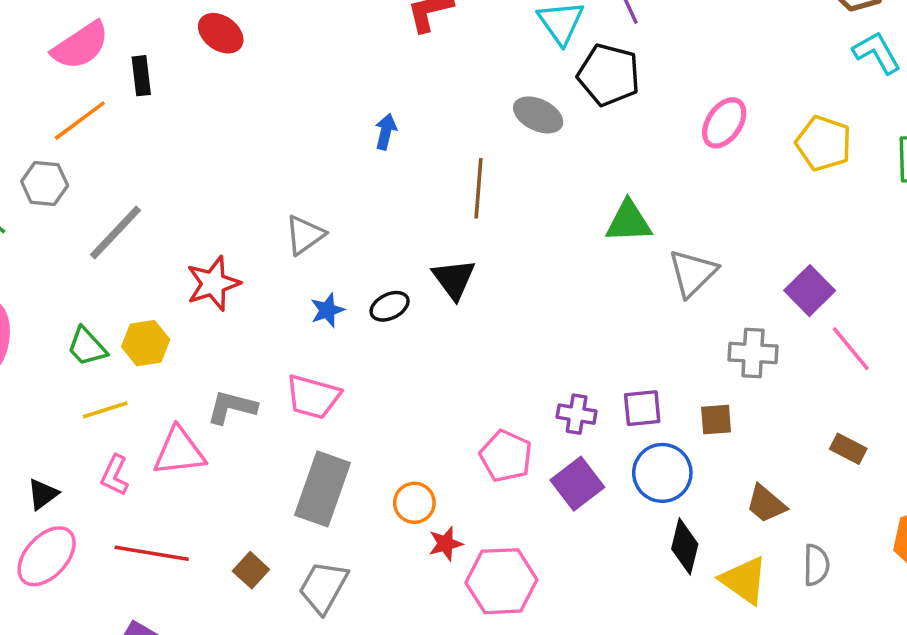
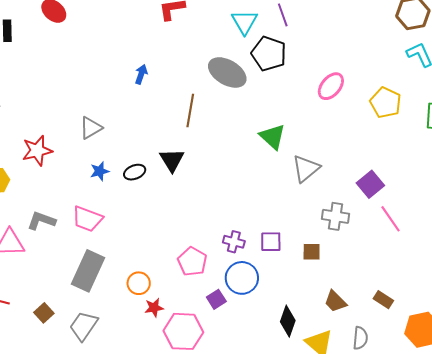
gray ellipse: (538, 115) -> (227, 72), size x1.4
green triangle: (629, 222) -> (273, 137), turned 40
brown rectangle: (848, 449) -> (383, 300), moved
blue circle: (662, 473) -> (242, 278), moved
purple square: (577, 484) -> (216, 299), moved, size x0.7

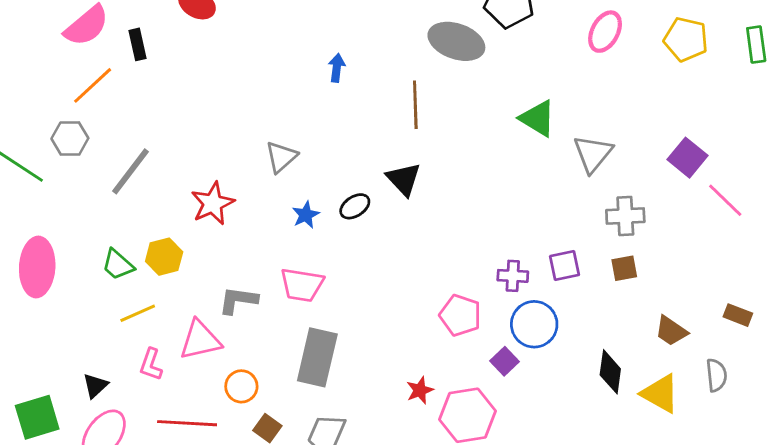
gray cross: (336, 216) -> (625, 216), moved
orange circle: (139, 283) -> (241, 386), moved

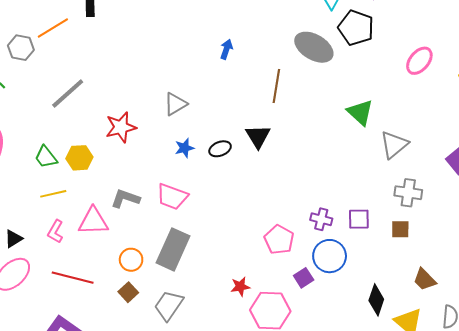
gray hexagon: (70, 138) -> (21, 48), moved
orange circle: (241, 386) -> (131, 260), moved

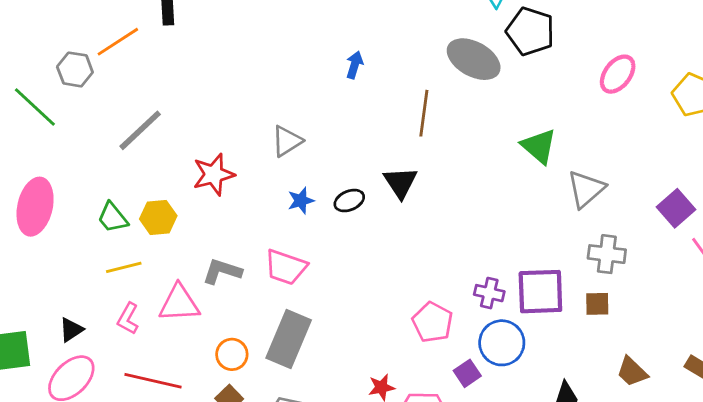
purple square: (359, 219) -> (540, 292), size x1.6

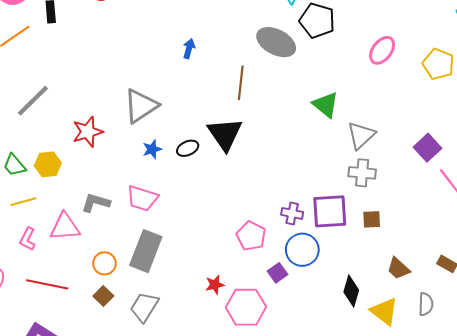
gray triangle: (287, 141) -> (141, 106), size x1.5
black triangle: (400, 182) -> (225, 134), size x1.4
gray cross: (607, 254) -> (362, 173), moved

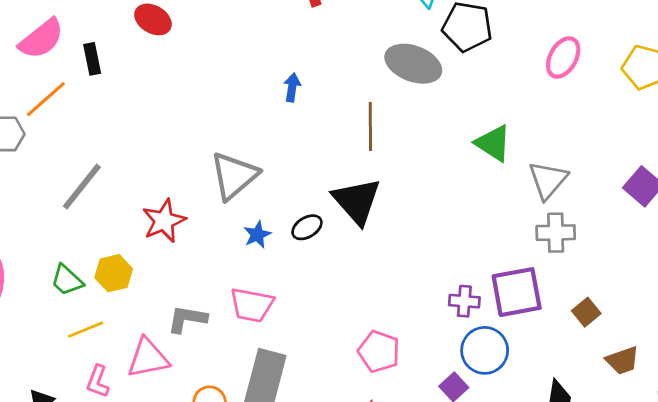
brown square: (372, 219) -> (586, 312), moved, turned -30
pink pentagon: (251, 236) -> (379, 352), moved
brown trapezoid: (398, 268) -> (622, 361), turned -55

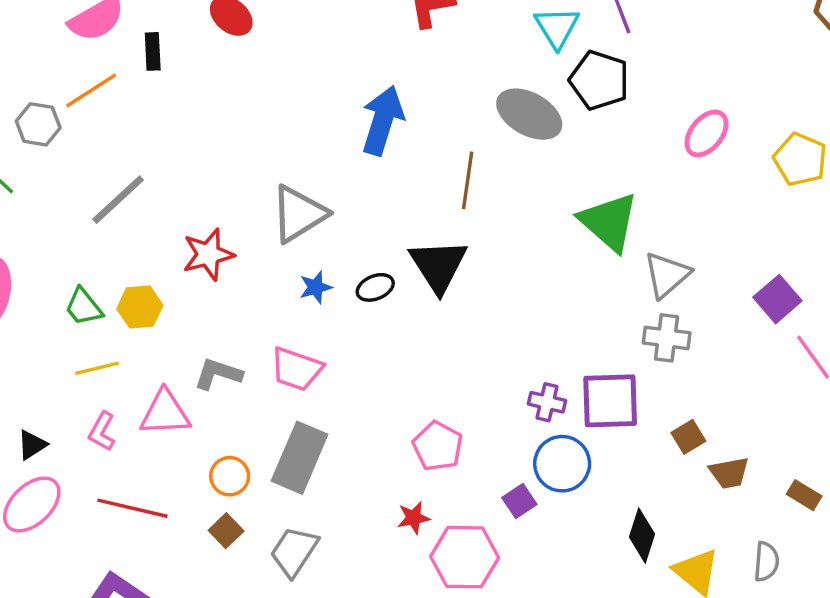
blue arrow: (292, 87) -> (383, 120), size x2.0
green triangle: (493, 143) -> (609, 222), size x1.4
brown trapezoid: (622, 361) -> (729, 473), moved

